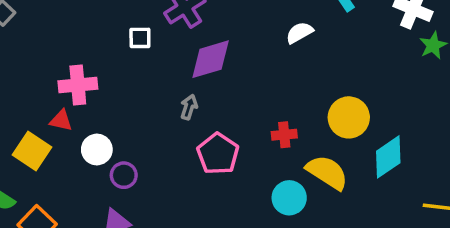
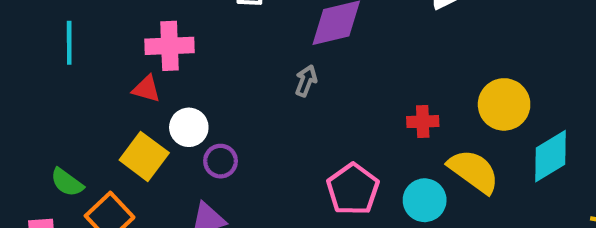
yellow square: (32, 151) -> (144, 156), moved
pink pentagon: (218, 154) -> (353, 189), moved

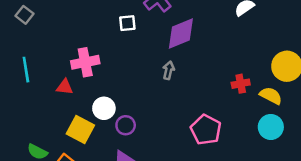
red triangle: (146, 89) -> (65, 87), moved
yellow semicircle: (474, 171) -> (271, 96), moved, size x0.7
cyan circle: (425, 200) -> (271, 127), moved

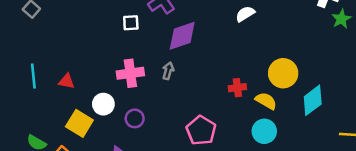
pink cross: (85, 62) -> (130, 73), moved
cyan line: (26, 70) -> (33, 76), moved
purple circle: (126, 125) -> (135, 118), moved

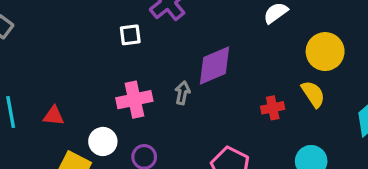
purple diamond: (182, 36) -> (215, 65), moved
yellow circle: (283, 73) -> (325, 52), moved
yellow semicircle: (266, 101) -> (313, 94), moved, turned 30

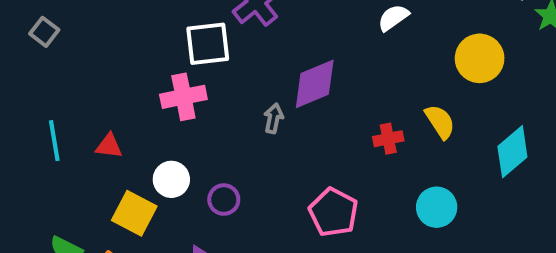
white square: (130, 35) -> (208, 44), size x1.6
yellow circle: (325, 52) -> (480, 58), moved
pink cross: (134, 100) -> (183, 97), moved

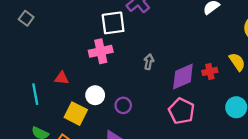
purple diamond: (315, 84) -> (183, 77), moved
cyan line: (54, 141) -> (35, 94), moved

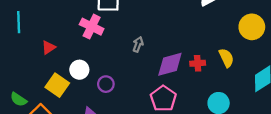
pink cross: (101, 51) -> (92, 27), turned 30
red triangle: (62, 78) -> (48, 48), turned -48
cyan line: (35, 94) -> (19, 22), moved

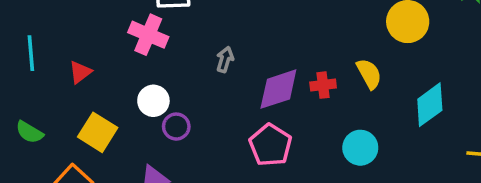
cyan line: (19, 22) -> (31, 53), moved
white circle: (79, 70) -> (153, 101), moved
green semicircle: (19, 99) -> (29, 132), moved

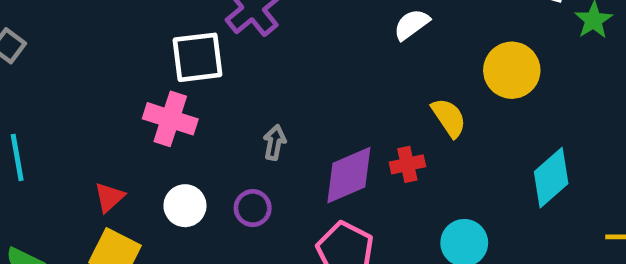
red triangle: (80, 72) -> (109, 197), moved
yellow semicircle: (369, 74) -> (449, 118), moved
purple circle: (176, 127) -> (253, 208), moved

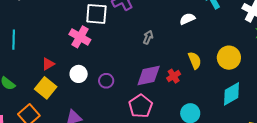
yellow circle: (512, 70) -> (229, 58), moved
gray arrow: (275, 142) -> (148, 37), moved
red cross: (407, 164) -> (174, 76), turned -32

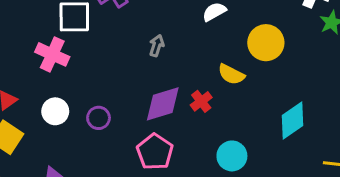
yellow circle: (229, 58) -> (266, 43), moved
yellow semicircle: (195, 60) -> (231, 74), turned 144

